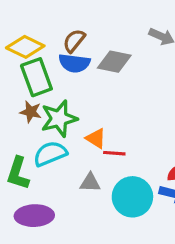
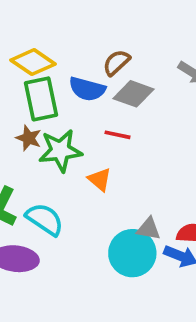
brown semicircle: (74, 41) -> (116, 63), moved
red line: (114, 153) -> (118, 135), moved
cyan semicircle: (50, 154) -> (45, 219), moved, turned 48
gray triangle: (90, 183) -> (149, 229), moved

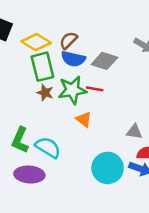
brown semicircle: (116, 63) -> (68, 40), moved
brown star: (29, 138) -> (45, 93), moved
green star: (60, 151) -> (72, 90), moved
gray triangle: (149, 229) -> (134, 132), moved

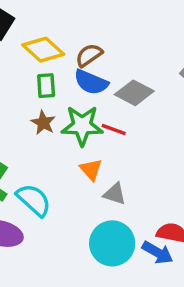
green rectangle: (42, 67) -> (46, 86), size x0.6
gray triangle: (134, 132) -> (115, 194), moved

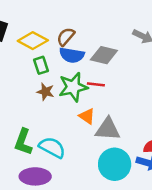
gray triangle: (115, 194) -> (108, 129), size x1.5

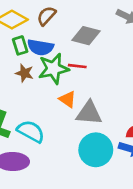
blue semicircle: (72, 55) -> (40, 47), moved

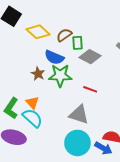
green rectangle: (20, 45) -> (78, 43), moved
red line: (77, 66) -> (90, 89), moved
orange triangle: (68, 99) -> (32, 103), moved

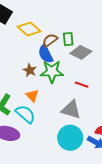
brown semicircle: (64, 35) -> (50, 40), moved
blue semicircle: (54, 57) -> (46, 54), turned 42
orange triangle: (32, 103) -> (32, 96), moved

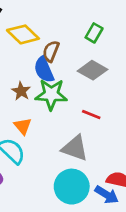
green rectangle: (68, 39) -> (94, 33), moved, turned 32
brown semicircle: (50, 40) -> (51, 51), turned -35

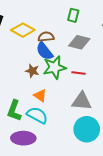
brown semicircle: (51, 51) -> (46, 37), turned 77
red line: (91, 114) -> (79, 73), moved

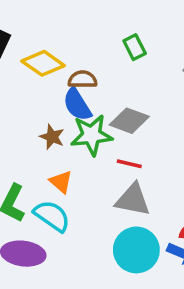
green rectangle: (73, 15) -> (135, 47), turned -48
gray diamond: (79, 42) -> (129, 121), moved
red line: (79, 73) -> (129, 164), moved

